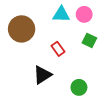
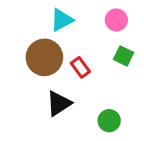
cyan triangle: (61, 14) -> (62, 20), moved, turned -30
brown circle: (22, 29) -> (44, 57), moved

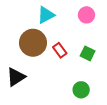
green square: (124, 56) -> (88, 53), moved
black triangle: (59, 103) -> (16, 77), moved

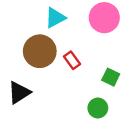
pink circle: (86, 15) -> (104, 18), size x1.5
green square: (88, 53) -> (111, 77), moved

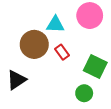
cyan triangle: (55, 18) -> (55, 24), moved, turned 30
green square: (111, 77) -> (95, 67), size x1.5

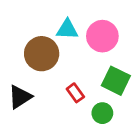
pink circle: (90, 16) -> (102, 36), moved
red rectangle: (62, 52) -> (75, 93), moved

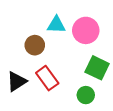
brown circle: (42, 54) -> (35, 45), size x0.7
red rectangle: (75, 93) -> (47, 78), moved, size x1.5

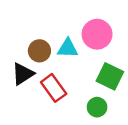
cyan triangle: (56, 25) -> (68, 48), moved
black triangle: (17, 81) -> (23, 74), moved

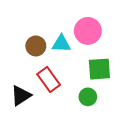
black triangle: (23, 74) -> (21, 96), moved
green square: (110, 76) -> (99, 69), turned -30

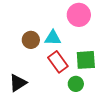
pink circle: (88, 31) -> (79, 15), moved
red rectangle: (49, 79) -> (58, 62), moved

